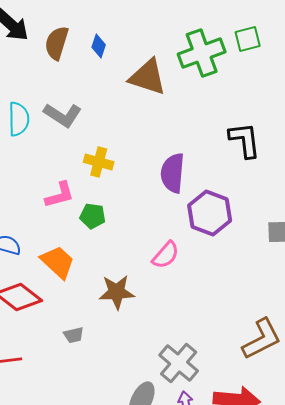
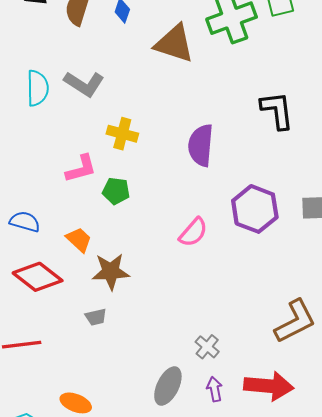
purple hexagon: (210, 213) -> (255, 209), moved
orange trapezoid: (58, 262) -> (79, 240), size x0.7
brown star: (117, 292) -> (111, 271), moved
gray cross: (179, 363) -> (207, 347), size x0.6

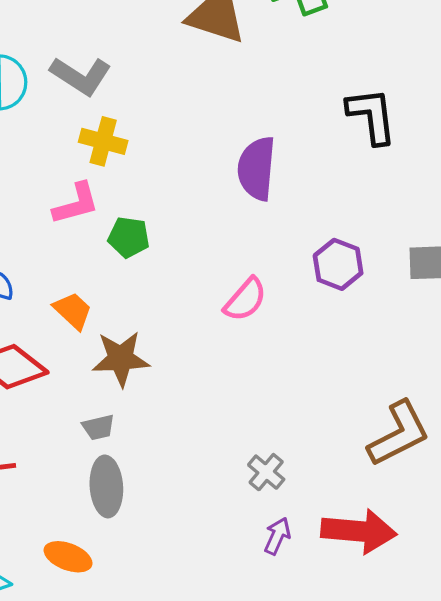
yellow cross: (122, 134) -> (103, 141), moved
purple hexagon: (255, 209) -> (338, 264), size x0.7
gray ellipse: (168, 386) -> (106, 486), moved, turned -30
purple arrow: (215, 389) -> (277, 536), turned 35

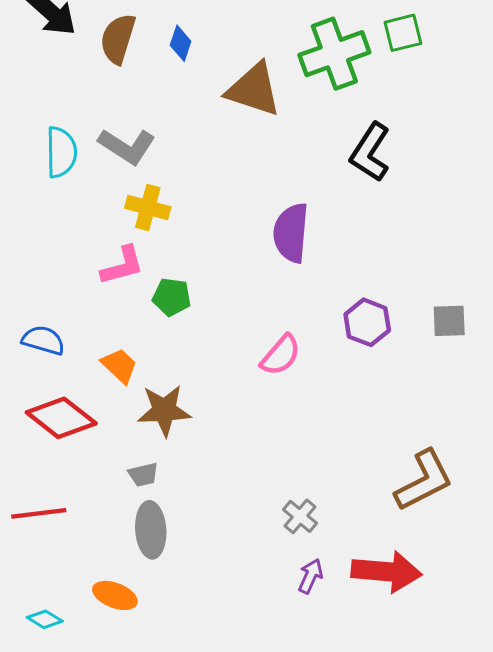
black L-shape: (372, 116) -> (370, 152), moved, turned -140

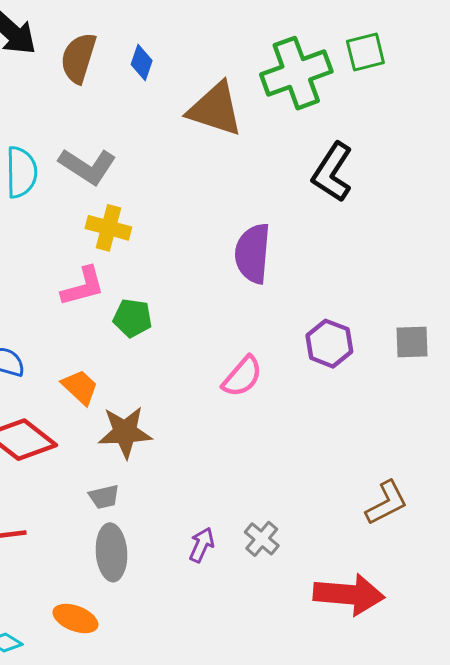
brown L-shape: (424, 481) -> (386, 503), size x0.7
purple arrow: (310, 576) -> (202, 545), moved

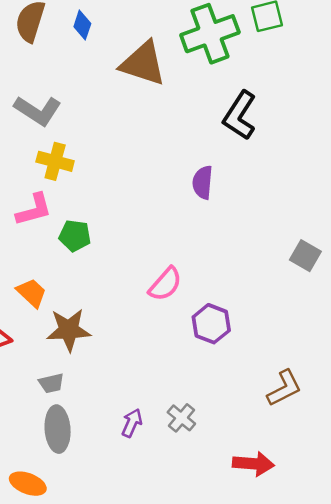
purple semicircle: (253, 253) -> (203, 182), moved, size x0.7
gray square: (412, 342) -> (305, 256), turned 32
purple hexagon: (329, 344) -> (211, 324), moved
red arrow: (349, 594) -> (253, 464), size x0.7

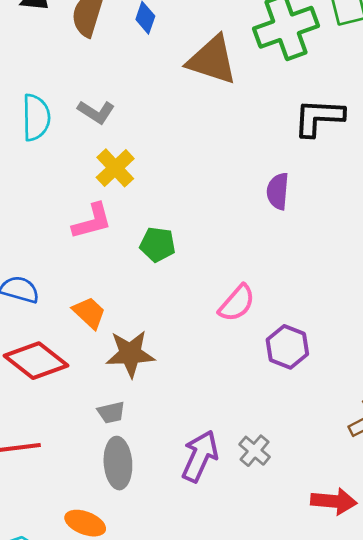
gray L-shape: (38, 111) -> (96, 112), size x0.7
black L-shape: (240, 115) -> (319, 117), turned 60
yellow cross: (55, 161) -> (115, 168), turned 32
green pentagon: (75, 236) -> (158, 244), moved
purple arrow: (132, 423) -> (200, 456), size x1.6

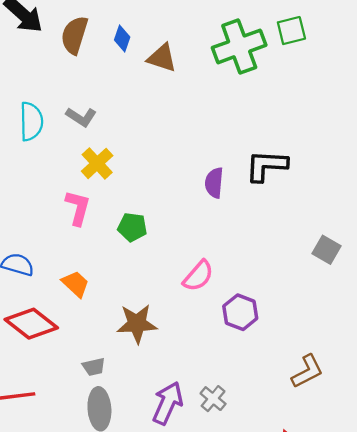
brown triangle: (212, 60) -> (162, 58), moved, size x0.7
black L-shape: (319, 117) -> (266, 166), moved
purple semicircle: (278, 191) -> (214, 183), moved
pink L-shape: (92, 221) -> (78, 208), turned -60
brown star: (130, 354) -> (137, 324), moved

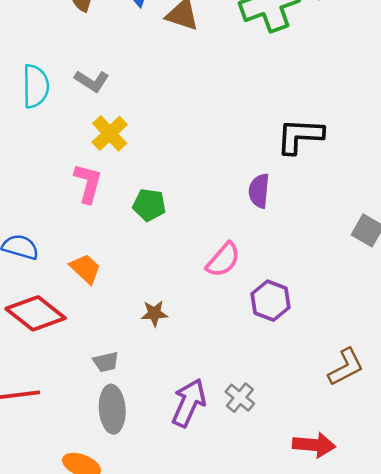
purple semicircle: (214, 183) -> (259, 191), moved
brown star: (137, 324) -> (154, 313), size x0.6

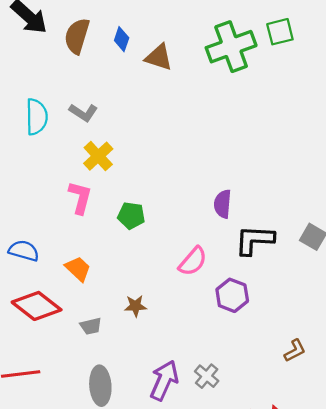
black L-shape: (300, 136) -> (254, 240), moved
gray trapezoid: (106, 362) -> (91, 326), moved
brown L-shape: (346, 367) -> (295, 351), size x0.7

